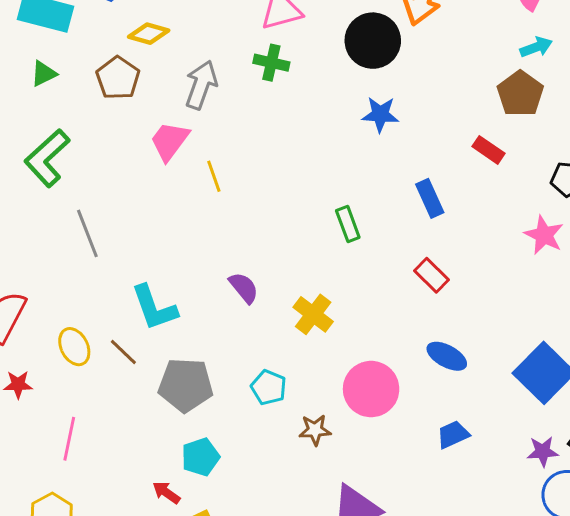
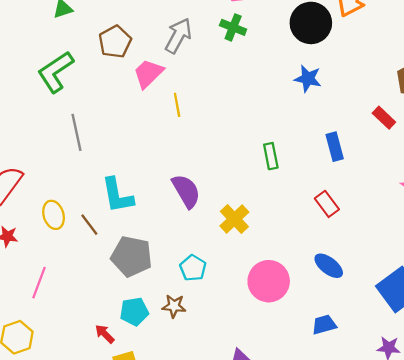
brown pentagon: (118, 78) -> (115, 42), moved
purple semicircle: (244, 288) -> (186, 191), size x1.4
brown star: (315, 430) -> (174, 306), moved

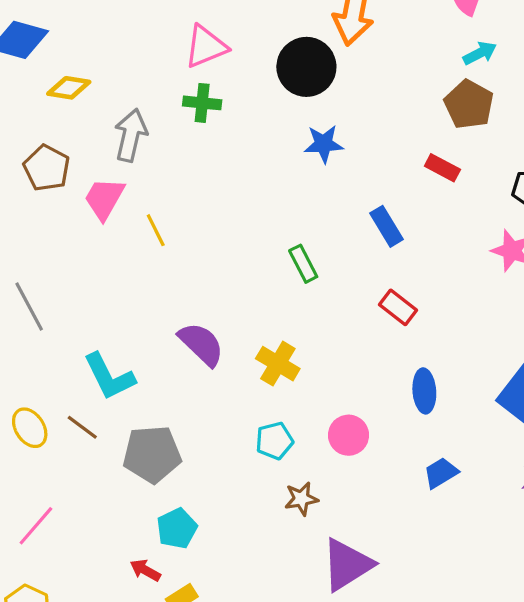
blue ellipse: (329, 266) -> (424, 391), turned 64
cyan pentagon: (193, 268) -> (274, 441), moved, turned -30
pink circle: (269, 281) -> (349, 435), size x0.7
pink line: (39, 283) -> (36, 526), turned 36
brown star: (174, 306) -> (301, 499), moved

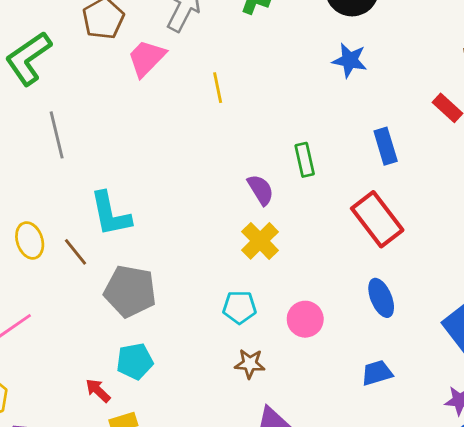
yellow line: (156, 230) -> (218, 88), moved
red rectangle: (398, 307) -> (377, 219), size x1.6
purple semicircle: (201, 344) -> (261, 190), moved, size x0.7
blue ellipse: (424, 391) -> (381, 298), turned -33

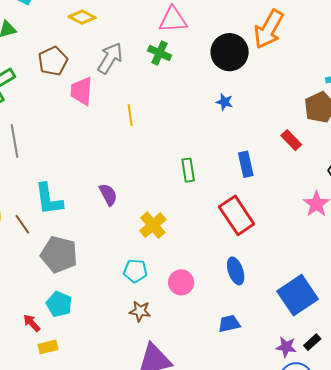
pink trapezoid: (146, 58) -> (81, 91), turned -44
blue star: (350, 60) -> (225, 102), size x0.7
purple semicircle: (261, 190) -> (108, 195), moved
cyan pentagon: (135, 361) -> (59, 304), turned 30

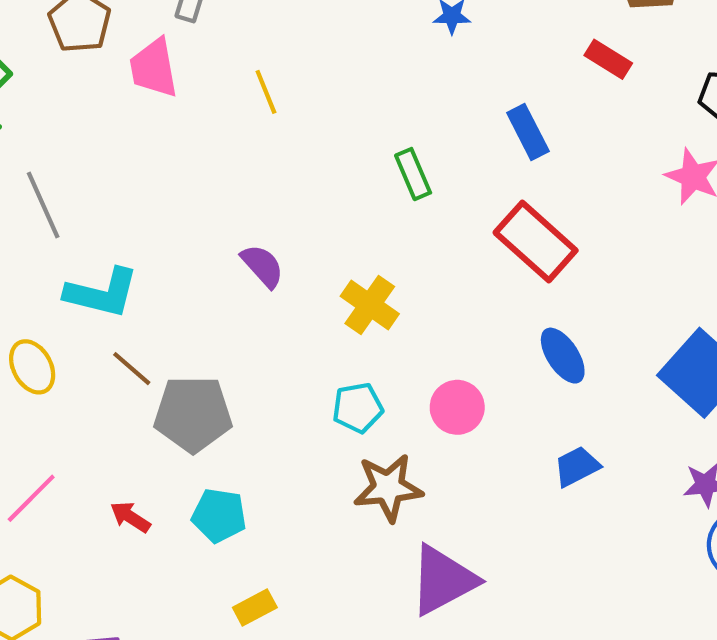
cyan L-shape: (49, 199) -> (102, 293), moved, turned -54
brown line: (22, 224) -> (132, 369), moved
brown star: (140, 311) -> (388, 488), size x1.5
red arrow: (32, 323) -> (130, 517), moved
yellow rectangle: (48, 347) -> (255, 608), moved

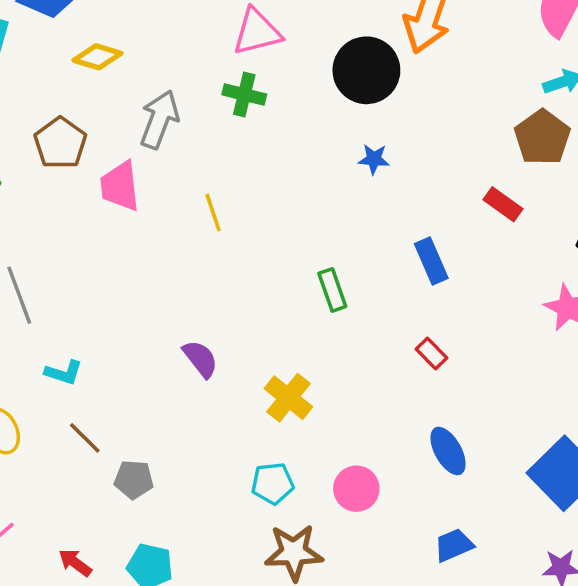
red rectangle: (536, 241) -> (432, 354), size x0.5
cyan L-shape: (102, 293) -> (64, 373), size x0.6
gray pentagon: (193, 414) -> (134, 479), size x0.6

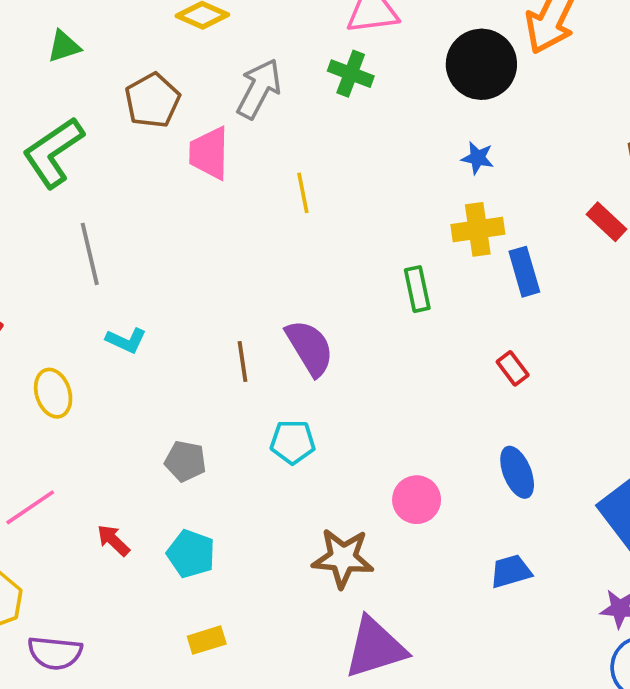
purple semicircle: (200, 359) -> (310, 348), moved, size x1.4
yellow cross: (288, 398) -> (478, 229), moved, turned 36
brown line: (85, 438) -> (242, 362), moved, turned 30
cyan pentagon: (273, 483) -> (293, 442), moved

